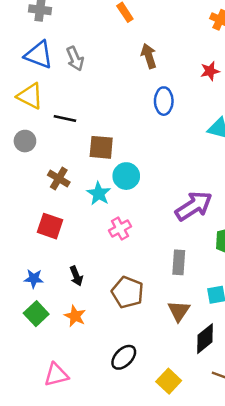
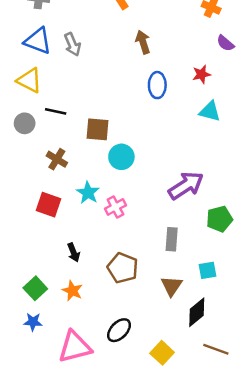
red star: (210, 71) -> (201, 74), moved
black line: (65, 119) -> (56, 111), moved
cyan star: (99, 194) -> (88, 193), moved
blue star: (34, 279) -> (33, 322), moved
pink triangle: (56, 375) -> (75, 347), moved, size x1.4

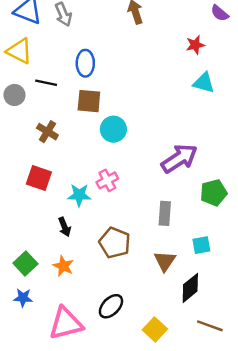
blue ellipse: (157, 85) -> (85, 63), moved
cyan star: (88, 193) -> (79, 195), moved, turned -30

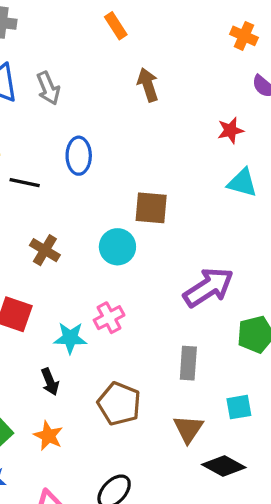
brown square: (89, 101) -> (151, 208), moved
brown cross: (47, 132) -> (45, 250), moved
black diamond: (190, 288) -> (224, 466), turned 68

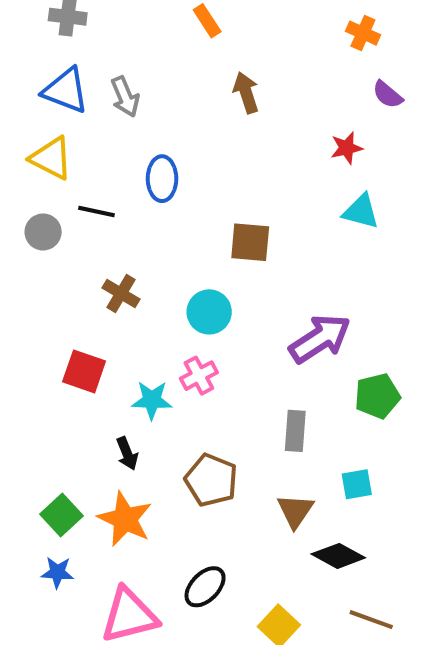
cyan circle: (117, 247) -> (209, 312), moved
orange star: (48, 436) -> (125, 519), size x1.5

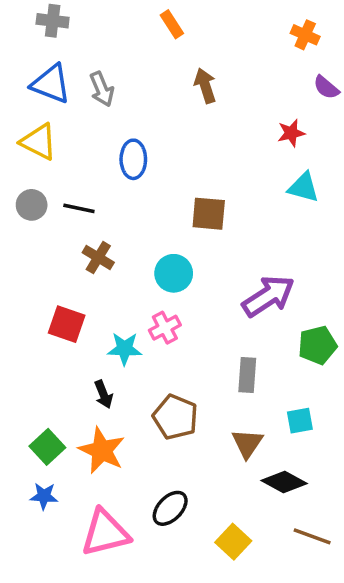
black line: (96, 211) -> (79, 208), moved

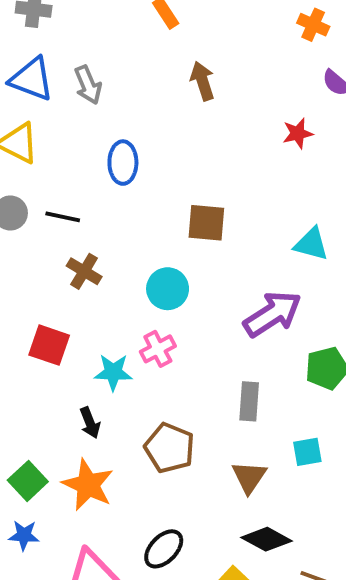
cyan triangle: (303, 187) -> (311, 244), moved
black diamond: (284, 482) -> (267, 539), moved

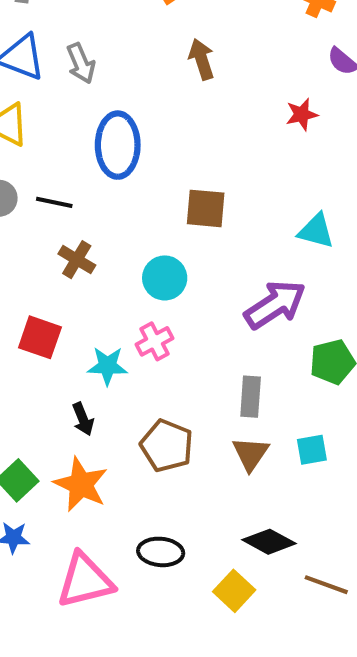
blue ellipse: (123, 163) -> (118, 145), size x1.4
brown triangle: (249, 477) -> (251, 454), moved
black ellipse: (164, 549) -> (161, 552), turned 51

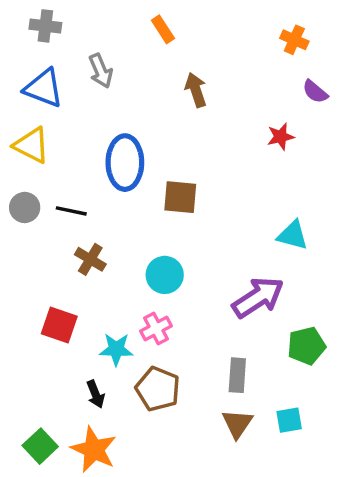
gray arrow: (81, 63) -> (101, 71), moved
brown square: (206, 208) -> (180, 197), moved
brown pentagon: (167, 446) -> (158, 389), moved

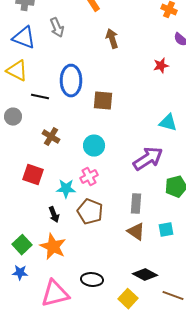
gray circle: (25, 207) -> (13, 117), moved
black line: (71, 211) -> (40, 97), moved
brown triangle: (237, 424) -> (136, 232), turned -30

